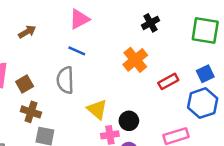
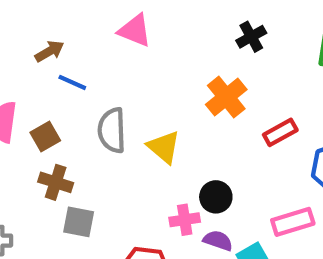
pink triangle: (79, 19) -> (135, 30), turned 50
blue line: (77, 51) -> (72, 82), moved
yellow triangle: (97, 109) -> (164, 147), moved

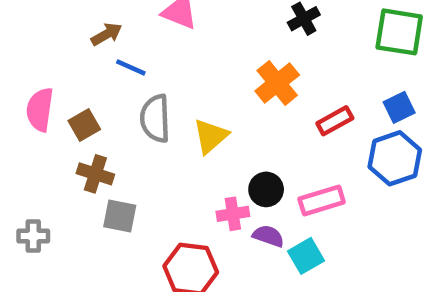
brown arrow: (49, 51) -> (106, 34), moved
blue line: (72, 82) -> (131, 67), moved
yellow triangle: (164, 147) -> (211, 136), turned 39
pink rectangle: (293, 222) -> (322, 200), moved

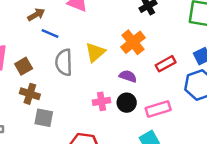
yellow triangle: (211, 136) -> (95, 52), moved
pink cross: (233, 214) -> (102, 101), moved
purple semicircle: (268, 236) -> (128, 76), moved

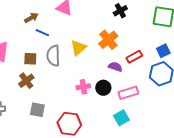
brown square: (24, 66) -> (30, 59), moved, turned 32
purple semicircle: (128, 76) -> (115, 67), moved
brown cross: (30, 94) -> (26, 81), turned 35
gray square: (44, 118) -> (37, 110), moved

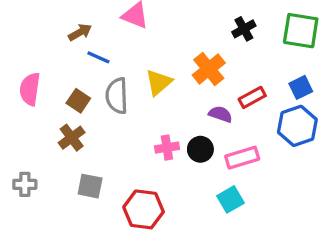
black cross: (120, 11) -> (244, 29), moved
brown square: (30, 59) -> (78, 101), turned 32

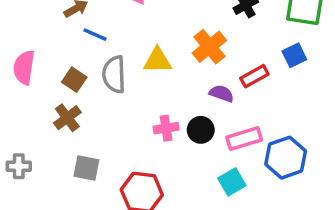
yellow triangle: (159, 82) -> (157, 61), turned 40
blue square: (301, 87) -> (294, 55), moved
blue hexagon: (297, 126) -> (286, 158), moved

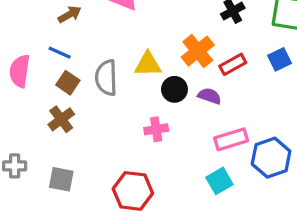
blue line: (95, 35) -> (60, 53), moved
red rectangle: (254, 76) -> (233, 64), moved
black circle: (201, 130) -> (174, 89), moved
gray square: (86, 168) -> (61, 179), moved

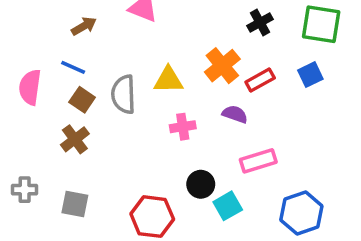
black circle: (174, 89) -> (201, 184), moved
pink cross: (156, 129) -> (183, 127), moved
blue hexagon: (271, 158) -> (301, 213), moved
cyan square: (219, 181) -> (228, 206), moved

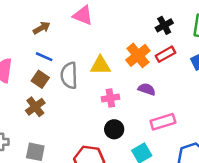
blue line: (73, 67) -> (44, 57), moved
red rectangle: (260, 80) -> (165, 54), moved
black circle: (201, 184) -> (114, 129), moved

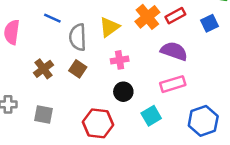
yellow triangle: (100, 65) -> (109, 27), turned -35
brown square: (40, 79) -> (78, 69), moved
purple semicircle: (147, 89) -> (174, 51), moved, size x1.5

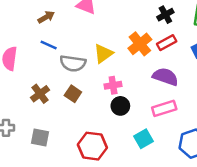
gray semicircle: (78, 37) -> (73, 63), turned -80
black circle: (123, 92) -> (120, 106), moved

